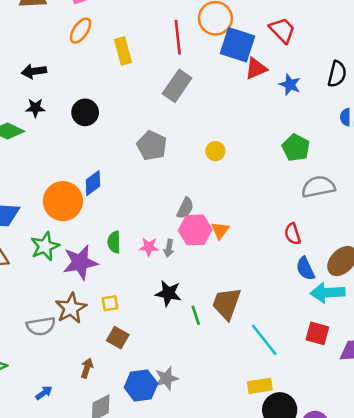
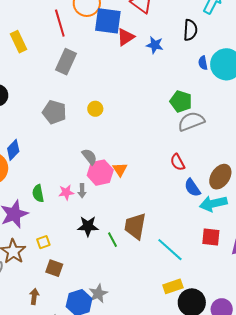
green pentagon: (296, 148) -> (181, 101), moved
yellow circle: (215, 151) -> (95, 109), moved
gray semicircle: (185, 208) -> (89, 157), turned -54

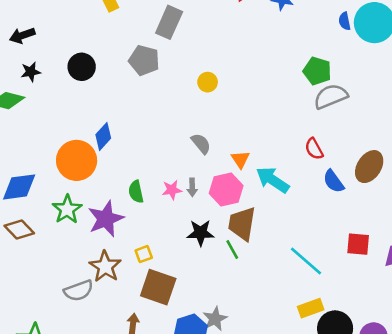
gray pentagon: (54, 112) -> (144, 60), moved
pink hexagon: (100, 173) -> (226, 190), moved
cyan arrow: (213, 204) -> (273, 180), moved, turned 48
brown trapezoid: (135, 226) -> (242, 224), moved
brown square: (54, 268) -> (158, 287), size x1.6

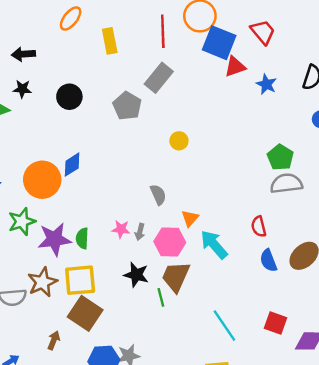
green semicircle: (136, 192) -> (82, 238), moved
yellow square: (144, 254) -> (80, 280), size x2.0

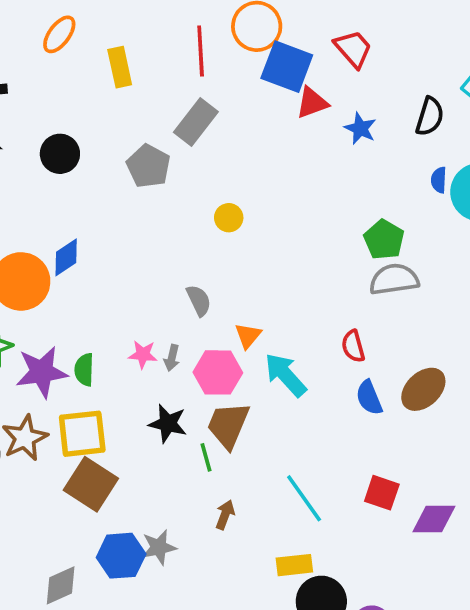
brown arrow: (54, 340) -> (225, 515), moved

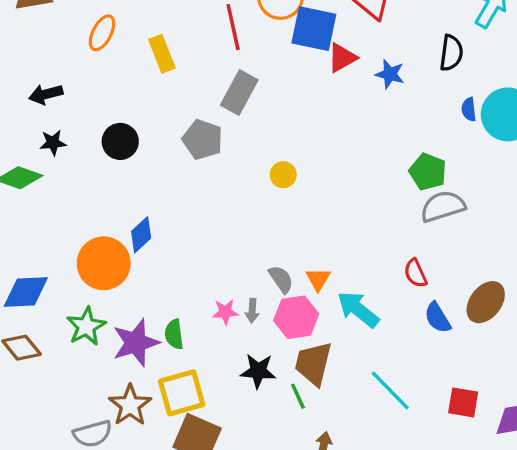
gray semicircle: (199, 300) -> (281, 279), moved
cyan line: (304, 498) -> (390, 390), moved

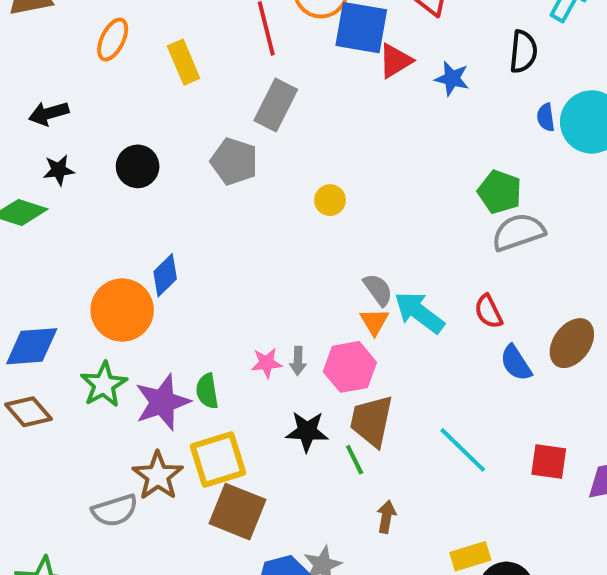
gray semicircle: (281, 279) -> (378, 290), moved
cyan arrow: (358, 309) -> (419, 312), moved

